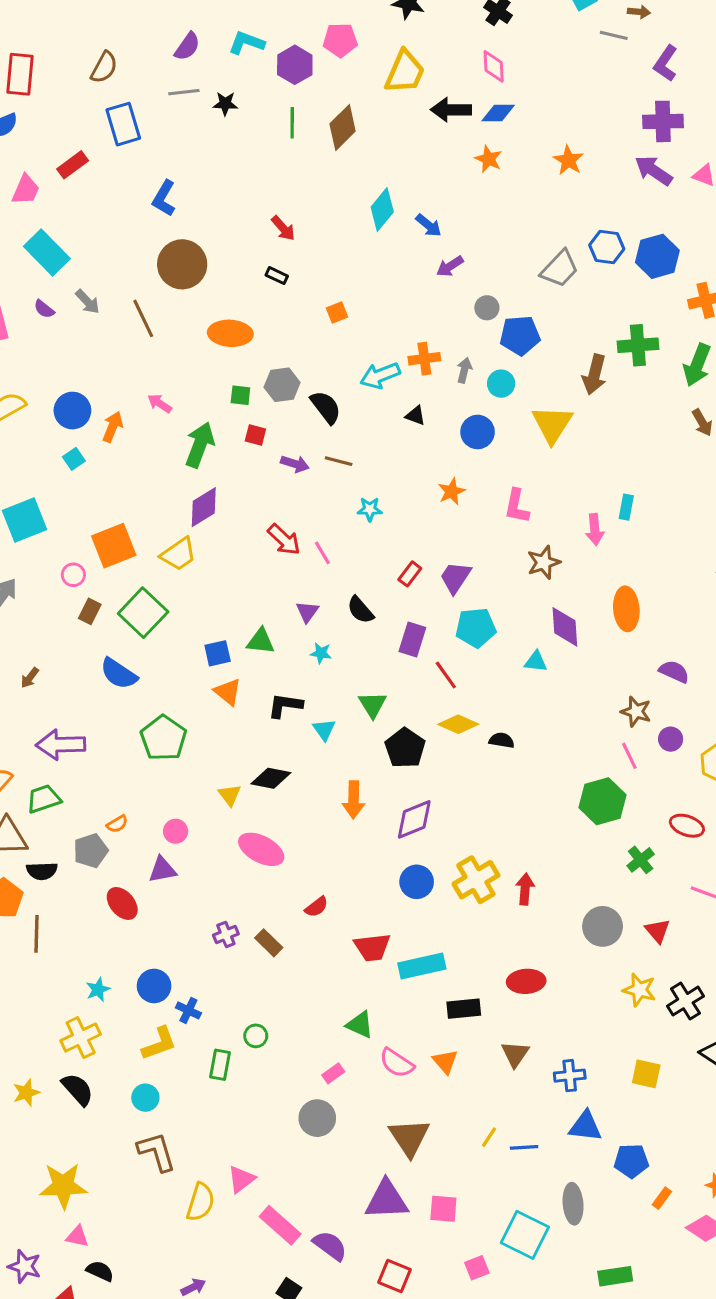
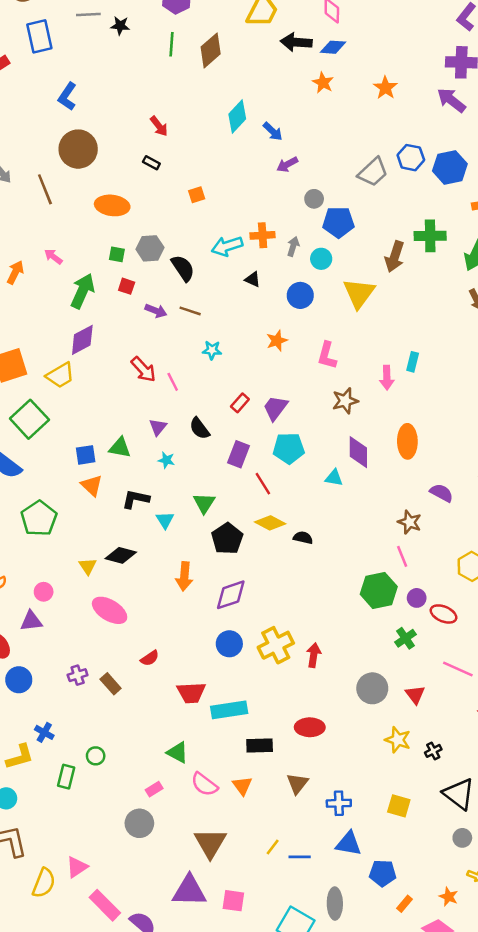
purple circle: (671, 739) -> (417, 598), moved
blue circle: (154, 986) -> (19, 680), moved
black cross: (685, 1001) -> (433, 751), size x0.6

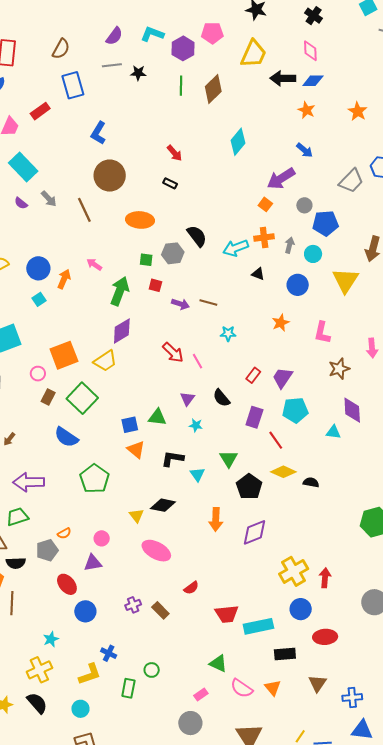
blue arrow: (273, 131) -> (305, 150), moved
purple arrow: (287, 164) -> (281, 179), size x1.6
orange square: (197, 195) -> (265, 204), moved, turned -32
black semicircle: (183, 268) -> (197, 236), moved
blue circle: (229, 644) -> (301, 609), moved

